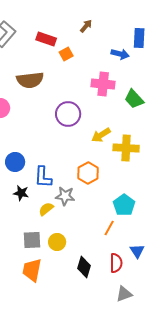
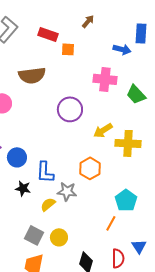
orange square: (66, 54) -> (68, 49), turned 32
gray square: (32, 240) -> (34, 235), turned 30

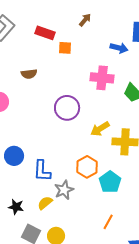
brown semicircle: (32, 75) -> (29, 74), size x0.6
black star: (23, 188) -> (16, 207), moved
gray star: (67, 191) -> (64, 190), turned -30
cyan pentagon: (126, 200) -> (110, 182), moved

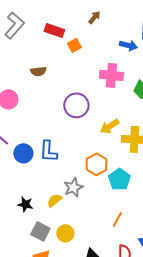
orange square: (65, 48) -> (74, 45), turned -32
blue L-shape: (42, 171) -> (48, 151), moved

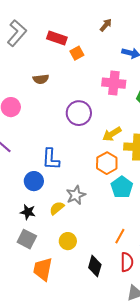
brown arrow: (94, 17) -> (106, 25), moved
blue circle: (23, 153) -> (34, 181), moved
orange hexagon: (96, 164) -> (107, 163), moved
orange line: (117, 219) -> (120, 236), moved
gray square: (40, 231) -> (27, 239), moved

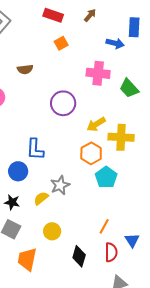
red rectangle: (57, 38) -> (53, 15), moved

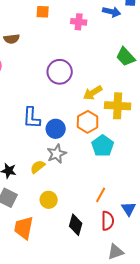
orange square: (61, 43) -> (43, 12), moved, turned 32
brown semicircle: (25, 69) -> (12, 39), moved
pink cross: (98, 73) -> (79, 22), moved, size x0.7
blue circle: (18, 171) -> (56, 129), moved

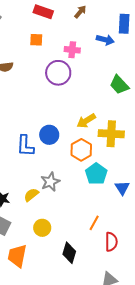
purple circle: (60, 72) -> (58, 73), moved
blue circle: (56, 129) -> (49, 135), moved
blue triangle: (129, 209) -> (122, 188), moved
red semicircle: (108, 221) -> (111, 242), moved

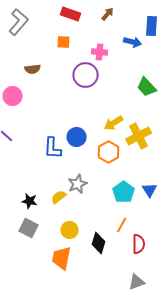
yellow cross: (111, 134) -> (139, 136), turned -30
cyan pentagon: (96, 174) -> (124, 192), moved
black diamond: (69, 253) -> (99, 243), moved
orange trapezoid: (17, 256) -> (62, 258), moved

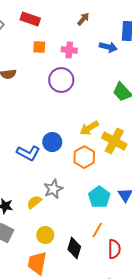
red rectangle: (71, 14) -> (30, 19), moved
pink cross: (100, 52) -> (69, 50), moved
yellow cross: (139, 136) -> (114, 141), turned -35
blue L-shape: (53, 148) -> (28, 153), turned -65

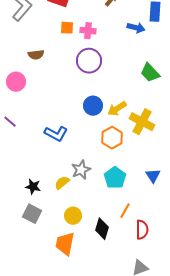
pink cross: (69, 50) -> (88, 31), moved
blue circle: (52, 142) -> (93, 106), moved
cyan pentagon: (99, 197) -> (115, 178), moved

